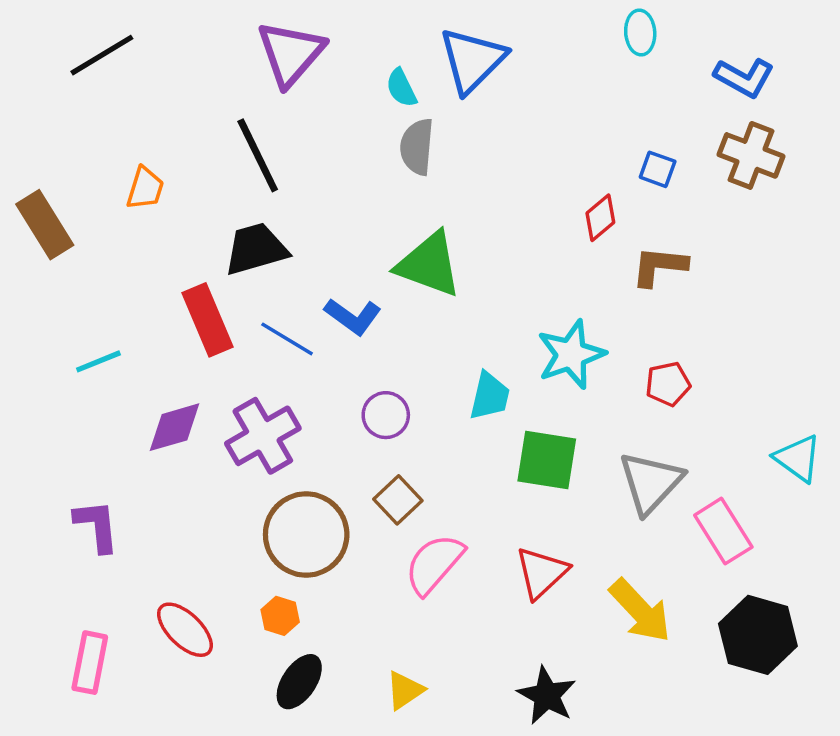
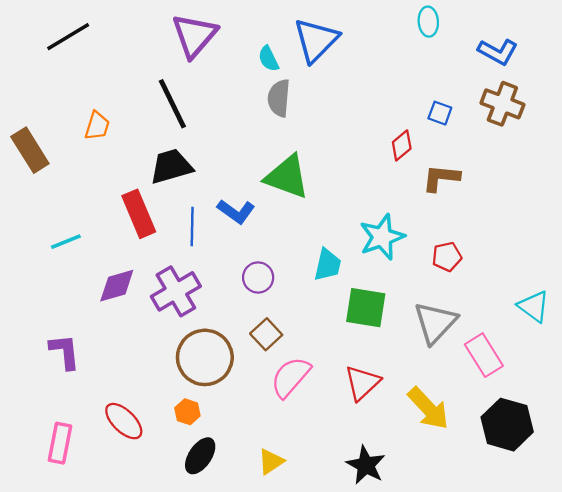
blue line: (287, 339) -> (192, 227), turned 60

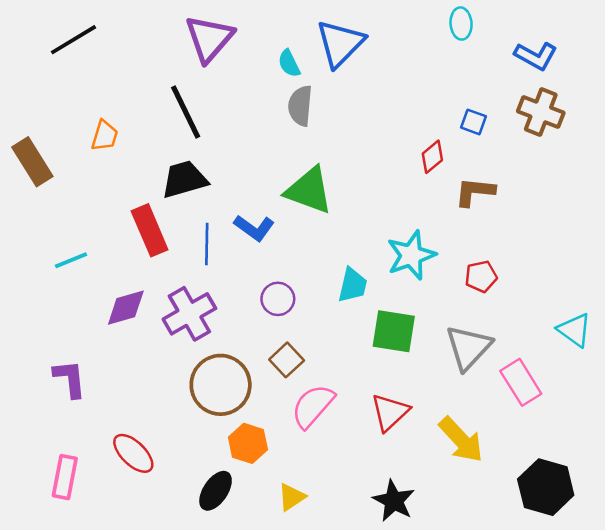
orange hexagon: (187, 412) -> (248, 443), moved, size x1.4
black hexagon: (507, 425) -> (546, 487), moved

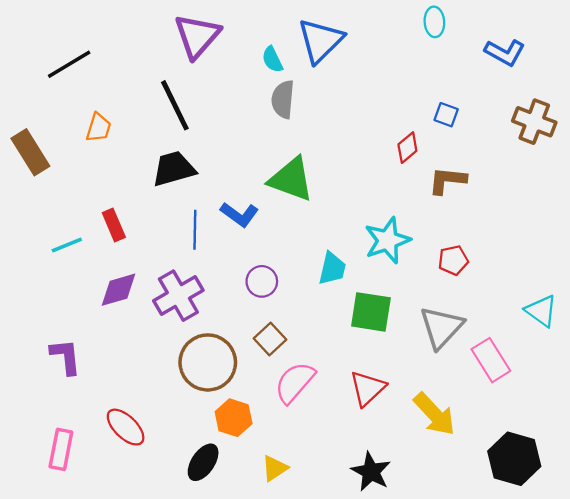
black line: (74, 40) -> (69, 64), moved
brown cross: (541, 112) -> (534, 122), moved
red rectangle: (150, 230) -> (114, 225), moved, size x0.7

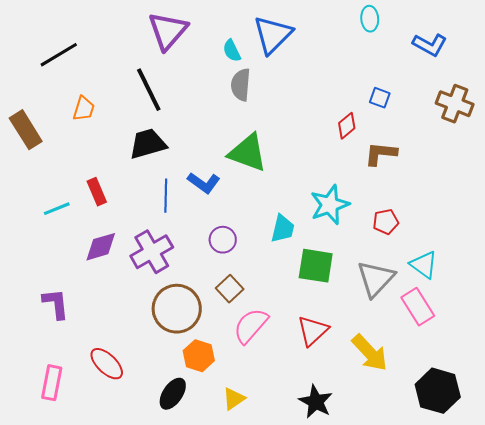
cyan triangle: (541, 311) -> (424, 265), moved

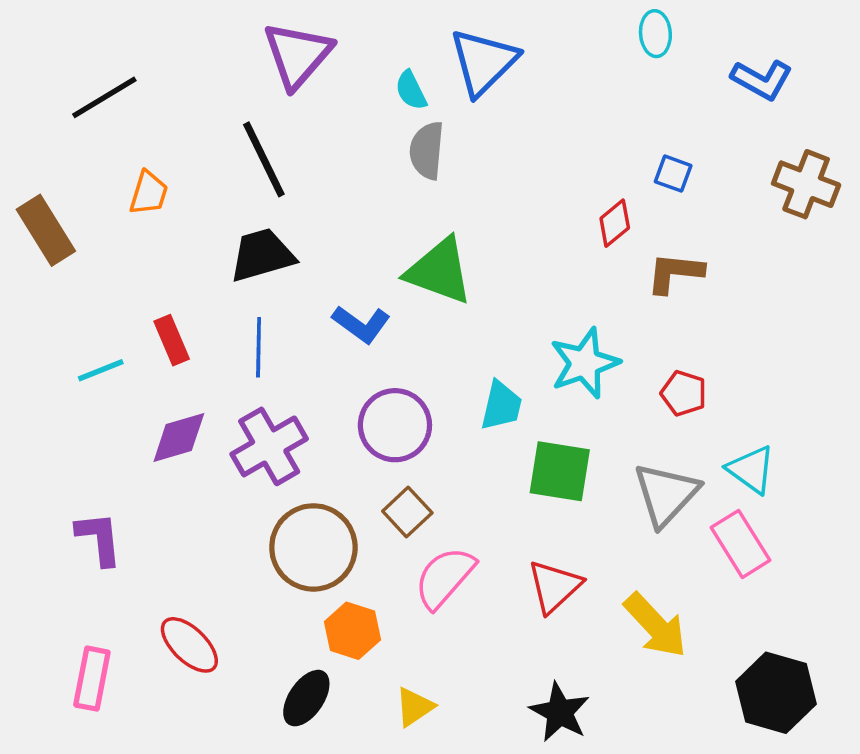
blue line: (166, 196) -> (259, 347), moved
red pentagon: (386, 222) -> (684, 393), turned 30
purple circle: (223, 240) -> (395, 425), size x1.5

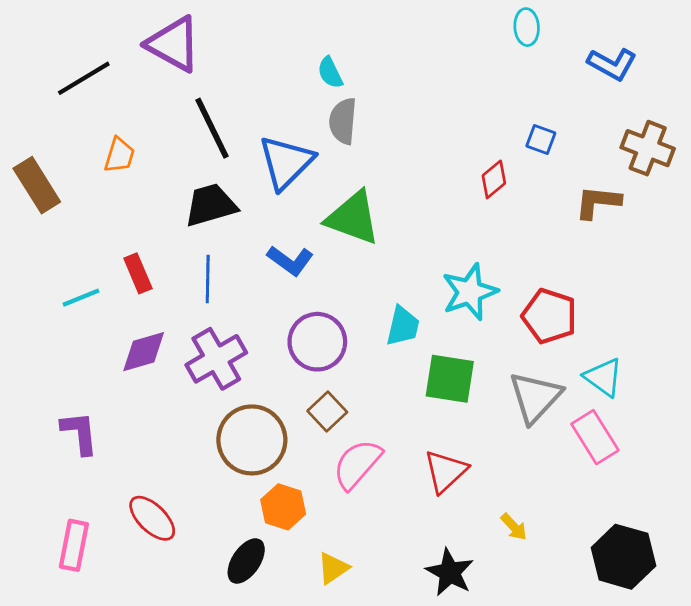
purple triangle: (297, 55) -> (174, 44), moved, turned -42
blue triangle: (484, 62) -> (286, 162), moved
brown L-shape: (675, 273) -> (598, 202), moved
red pentagon: (684, 393) -> (549, 316), size x1.5
yellow arrow: (655, 625) -> (514, 527), moved, size x0.5

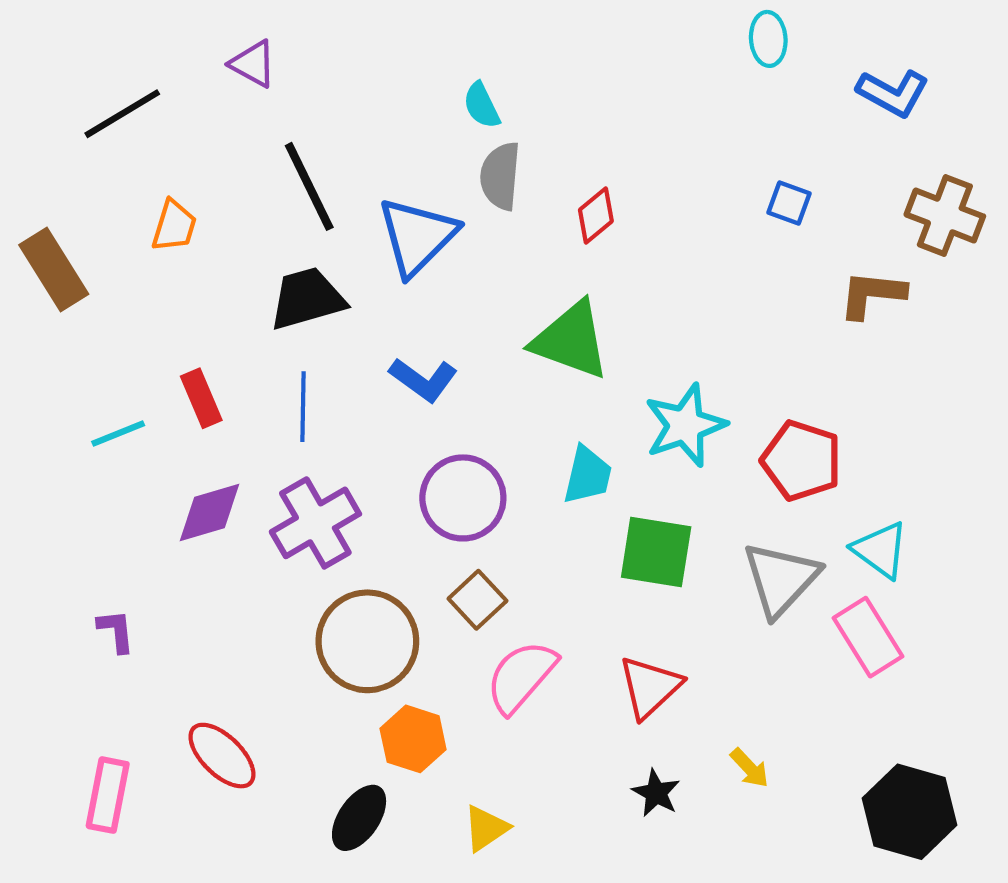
purple triangle: (174, 44) -> (253, 64), size x0.6
red diamond: (494, 179) -> (596, 215), moved
green triangle: (353, 218) -> (571, 340), moved
purple L-shape: (80, 433) -> (116, 631), size x0.7
black star: (450, 572) -> (656, 793), moved, size x0.7

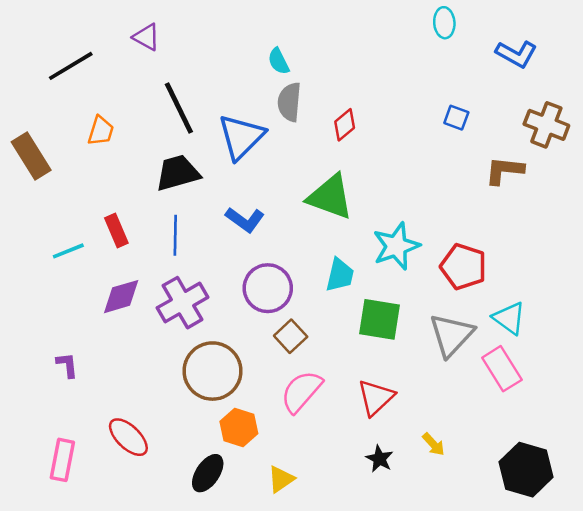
brown square: (477, 600) -> (291, 336), moved

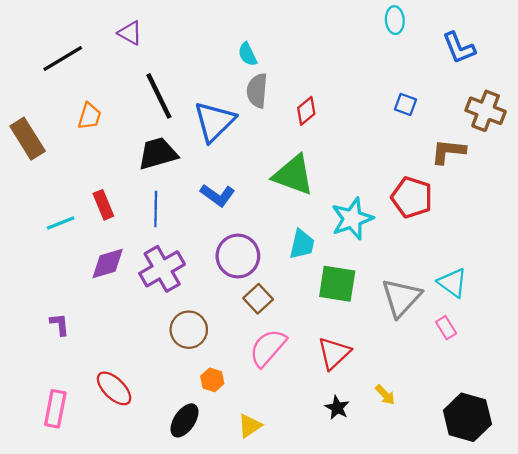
blue L-shape: (516, 54) -> (459, 48), turned 39
red pentagon: (464, 267) -> (412, 197), moved
pink rectangle: (502, 369) -> (446, 328), size x0.6
brown circle: (212, 371) -> (189, 330), size x0.7
orange hexagon: (239, 427) -> (212, 380), size x0.7

